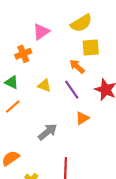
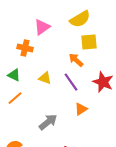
orange cross: (23, 54) -> (25, 48), turned 35

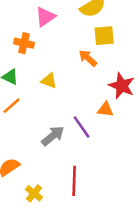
purple line: (71, 82) -> (82, 127), moved
orange triangle: (81, 109) -> (105, 109), moved, turned 40

